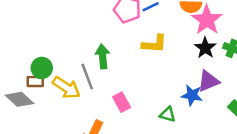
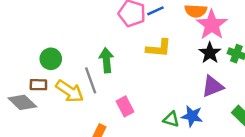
green circle: (42, 68) -> (51, 59), moved
blue star: (192, 95) -> (192, 116), moved

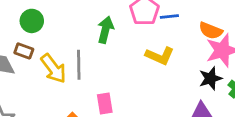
green circle: (51, 59) -> (32, 21), moved
green arrow: (106, 60) -> (105, 30), moved

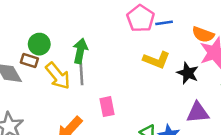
green circle: (32, 21) -> (39, 44), moved
green arrow: (105, 30) -> (80, 51), moved
black star: (210, 78) -> (188, 73), moved, turned -30

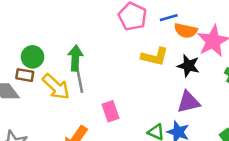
blue line: (164, 23) -> (169, 18), moved
orange semicircle: (203, 34) -> (186, 31), moved
purple triangle: (198, 113) -> (188, 102), moved

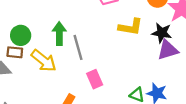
gray line: (79, 79) -> (78, 47), moved
purple triangle: (188, 102) -> (168, 50), moved

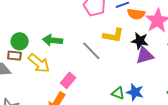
green arrow: (59, 34) -> (53, 40), turned -84
gray line: (78, 47) -> (91, 51), moved, turned -30
pink rectangle: (95, 79) -> (68, 80), moved, turned 63

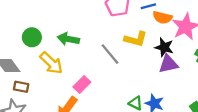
brown rectangle: (14, 56) -> (21, 87), moved

